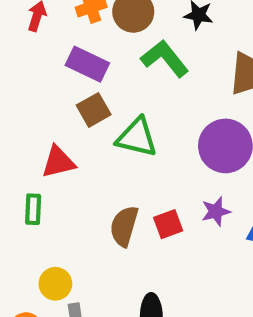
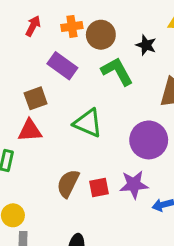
brown square: (94, 110) -> (36, 98), moved
purple star: (216, 211) -> (134, 185), size x1.4

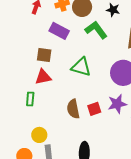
brown square: (36, 98) -> (44, 55), turned 35
brown semicircle: (68, 183) -> (73, 109), turned -30

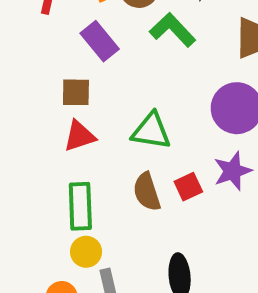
purple rectangle: (59, 31) -> (100, 41), turned 30
green triangle: (81, 67) -> (151, 131), moved
green rectangle: (30, 99) -> (80, 206), moved, size x1.6

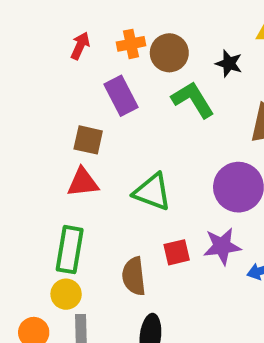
brown semicircle: (147, 192) -> (134, 276), moved

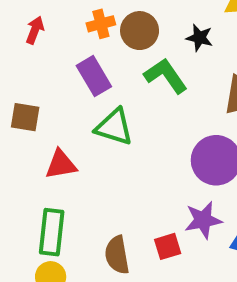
red arrow: (80, 46) -> (35, 30), moved
brown square: (88, 140) -> (25, 117), moved
green triangle: (152, 192) -> (114, 127), moved
red square: (177, 252) -> (168, 246), moved

